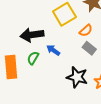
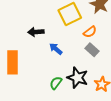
black arrow: (32, 35) -> (36, 32), size x0.7
green semicircle: (33, 58) -> (56, 83), moved

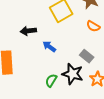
orange semicircle: (90, 32) -> (93, 26), moved, turned 72
gray rectangle: (92, 50) -> (87, 56), moved

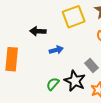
blue arrow: (49, 46) -> (56, 50), turned 120

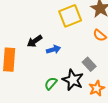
black arrow: (38, 31) -> (35, 41), moved, turned -35

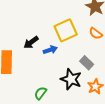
yellow square: (70, 16) -> (66, 30), moved
green semicircle: (51, 83) -> (40, 93), moved

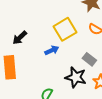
black arrow: (31, 42) -> (20, 38), moved

